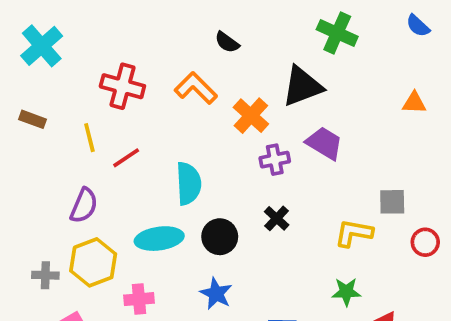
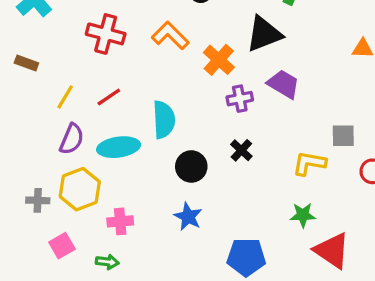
yellow line: (89, 138) -> (65, 97), moved, turned 45
cyan ellipse: (159, 239) -> (119, 147), moved

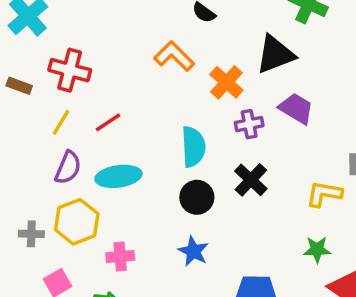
red cross: (106, 34) -> (70, 70), moved
cyan semicircle: (164, 120) -> (193, 147), moved
black cross: (241, 150) -> (251, 180), size x1.4

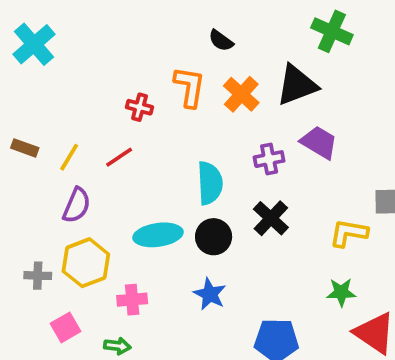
orange L-shape: (174, 56) -> (189, 87), turned 54
red cross: (70, 70) -> (140, 107), moved, size x0.6
orange cross: (226, 82) -> (241, 94), moved
brown rectangle: (19, 86) -> (25, 148), moved
cyan ellipse: (118, 176) -> (158, 235), moved

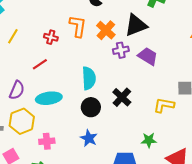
yellow line: (69, 157) -> (13, 36), moved
purple cross: (269, 159) -> (121, 50), moved
cyan ellipse: (158, 235) -> (49, 98), moved
green star: (341, 292) -> (149, 140), moved

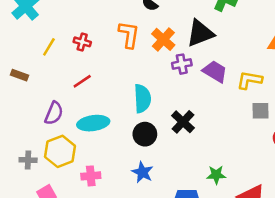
red cross: (51, 37) -> (82, 42), moved
yellow L-shape: (164, 105) -> (249, 80), moved

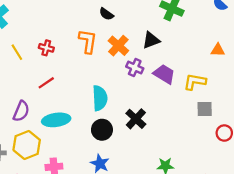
black triangle: (200, 33) -> (151, 40), size x0.7
yellow line: (49, 47) -> (17, 52), turned -63
purple cross: (182, 64) -> (135, 68), turned 35

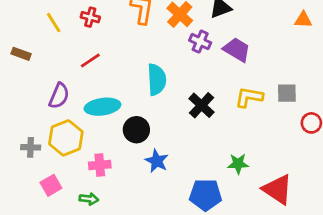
yellow L-shape: (195, 82) -> (249, 97), moved
black circle: (102, 130) -> (136, 130), moved

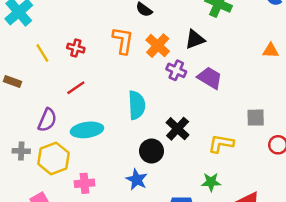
yellow L-shape: (249, 97) -> (221, 144), moved
black circle: (136, 130) -> (151, 151), moved
gray cross: (31, 147) -> (21, 151), moved

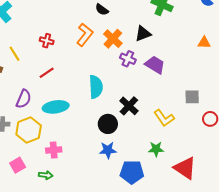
orange L-shape: (123, 41) -> (85, 35), turned 30
yellow line: (42, 53) -> (15, 54), moved
yellow L-shape: (221, 144) -> (164, 118), turned -135
blue star: (137, 180) -> (108, 150), moved, turned -30

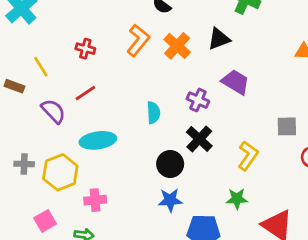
purple cross: (128, 59) -> (198, 100), moved
cyan semicircle: (96, 87) -> (153, 113), size x0.7
purple semicircle: (24, 99) -> (53, 111), moved, turned -66
yellow L-shape: (164, 118) -> (248, 156), turned -110

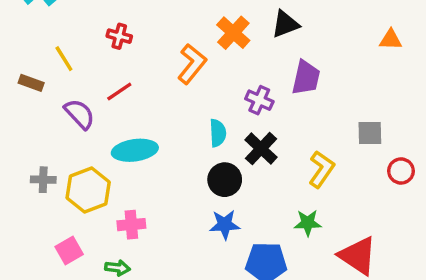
orange L-shape: (138, 40) -> (192, 64), moved
purple trapezoid: (235, 82) -> (306, 78), turned 72
cyan semicircle: (153, 113) -> (218, 133), moved

